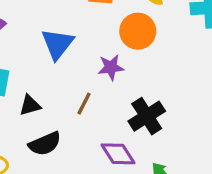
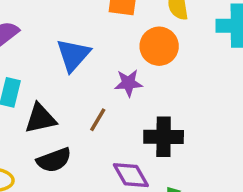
black triangle: (30, 105) -> (40, 118), size x1.4
black cross: (147, 116) -> (164, 137), turned 30

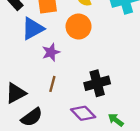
blue triangle: (73, 55) -> (33, 29), moved, turned 35
purple star: (128, 83) -> (51, 52), moved

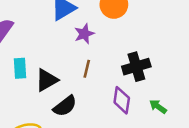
purple diamond: (83, 113) -> (122, 100), turned 55

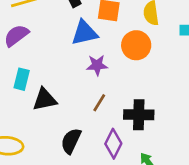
brown line: (87, 69) -> (99, 103), moved
black semicircle: (65, 106) -> (71, 141), moved, turned 135

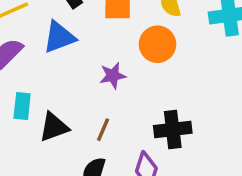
blue triangle: (84, 33) -> (59, 37), moved
brown line: (99, 103) -> (103, 130), moved

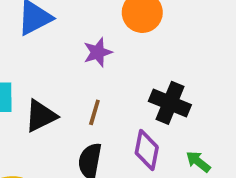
black cross: (173, 129) -> (170, 103), turned 36

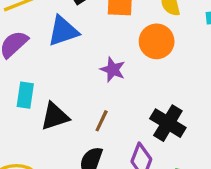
purple star: (98, 52) -> (113, 70), turned 30

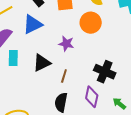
cyan rectangle: (25, 95) -> (13, 58), moved
black triangle: (55, 116) -> (42, 63), moved

